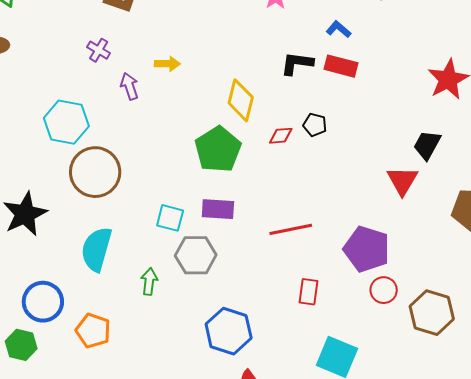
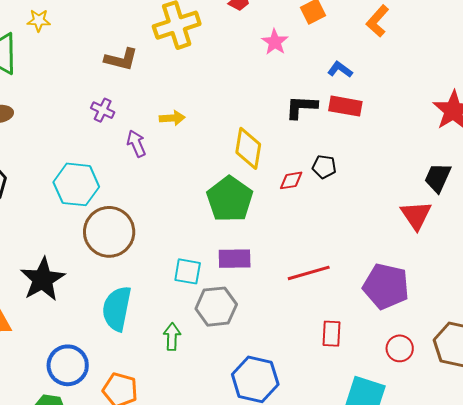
red circle: (384, 290) -> (400, 348), moved

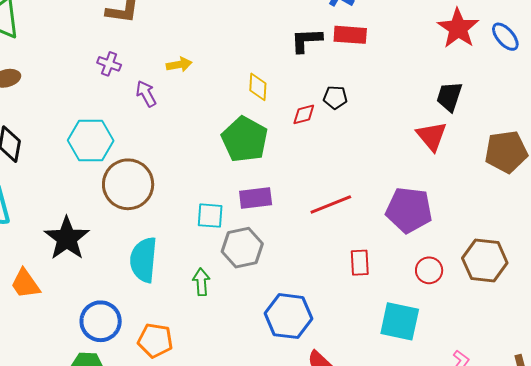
yellow diamond: (248, 148) -> (258, 87), size x0.7

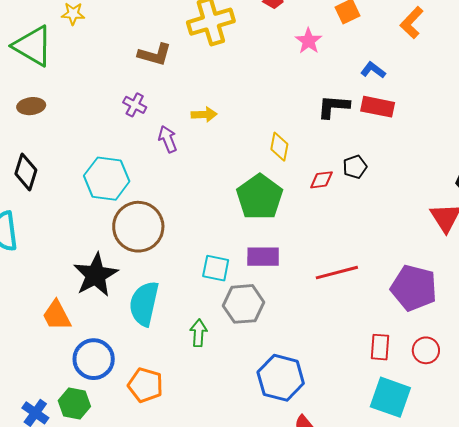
black pentagon: (335, 97) -> (355, 167), turned -30
black star: (67, 238) -> (96, 275), moved
red rectangle: (360, 263) -> (380, 347), moved
orange trapezoid: (25, 284) -> (57, 315), moved

